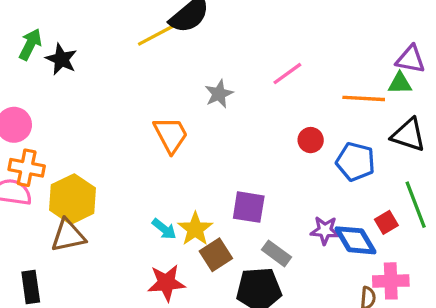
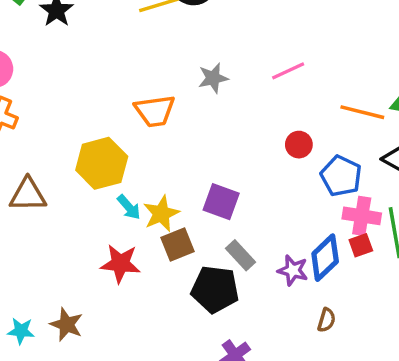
orange trapezoid: (171, 135) -> (155, 111), turned 99
yellow hexagon: (72, 199) -> (102, 163), moved
purple star: (325, 230) -> (293, 270), moved
blue diamond: (355, 240) -> (325, 258), turned 66
pink cross: (391, 281) -> (362, 216), moved

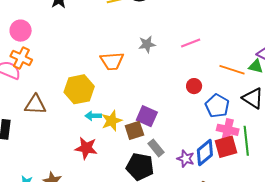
cyan arrow: (129, 207) -> (93, 116), turned 126
brown square: (177, 244) -> (134, 130), moved
red square: (361, 245) -> (226, 147), size x1.6

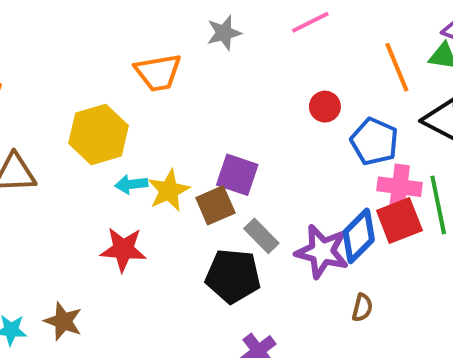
orange line: (232, 70) -> (397, 67), turned 55
purple star: (186, 159) -> (322, 252), size x1.5

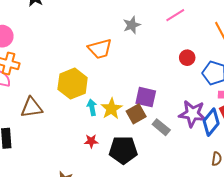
cyan arrow: (131, 184) -> (92, 107), turned 91
red star: (123, 249) -> (91, 141), size x0.6
purple star: (322, 252) -> (192, 114), moved
black pentagon: (233, 276) -> (123, 150), moved

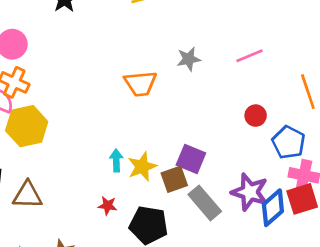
yellow hexagon: (73, 84) -> (27, 126), moved
brown triangle: (32, 108) -> (27, 195), moved
gray rectangle: (161, 127) -> (205, 203), size x1.4

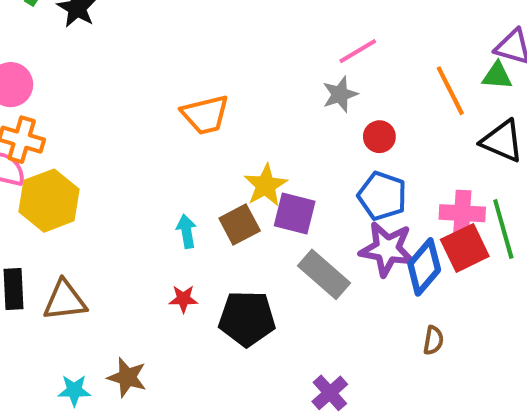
gray star: (189, 59) -> (340, 94), moved
blue pentagon: (289, 142) -> (382, 196), moved
yellow star: (142, 167) -> (266, 185), moved
brown square: (174, 179) -> (240, 224), moved

